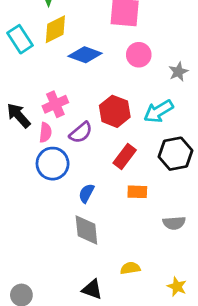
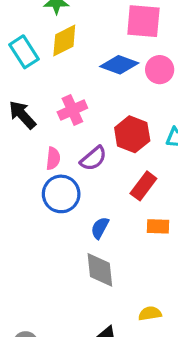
blue diamond: (85, 55) -> (119, 65), moved
pink cross: (55, 104) -> (72, 110), moved
black arrow: (19, 116) -> (22, 115), moved

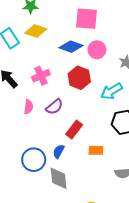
yellow diamond: (64, 41) -> (36, 31), turned 45
red hexagon: (132, 134) -> (79, 78), moved
red rectangle: (143, 186) -> (74, 130), moved
blue circle: (61, 194) -> (34, 160), moved

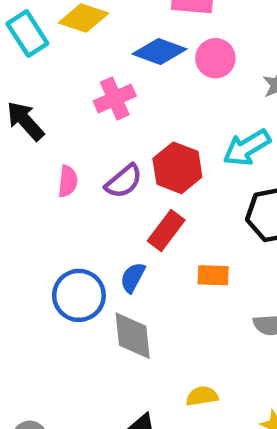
pink cross: (41, 76) -> (115, 98), moved
red hexagon: (79, 78) -> (177, 168), moved

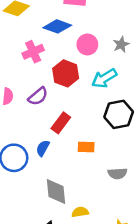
pink circle: (215, 58) -> (87, 44), moved
red hexagon: (177, 168) -> (66, 73), moved
gray diamond: (133, 336) -> (56, 192), moved

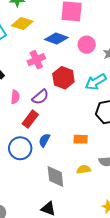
pink circle: (87, 44) -> (87, 45), moved
red rectangle: (61, 123) -> (30, 119), moved
yellow semicircle: (80, 212) -> (84, 169), moved

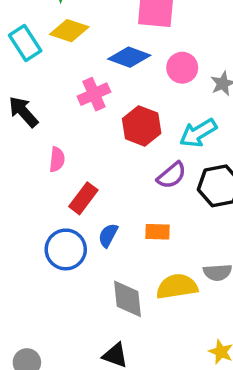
purple semicircle: (40, 97) -> (172, 175), moved
orange rectangle: (81, 139) -> (157, 232), moved
yellow semicircle: (84, 169) -> (177, 287), size x1.6

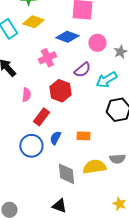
red hexagon: (142, 126) -> (60, 91), moved
purple semicircle: (172, 175) -> (82, 70), moved

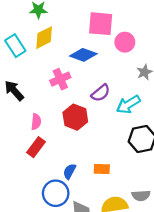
yellow diamond: (33, 22) -> (44, 38), turned -45
pink circle: (97, 43) -> (125, 42), moved
red rectangle: (41, 117) -> (36, 147), moved
blue circle: (31, 146) -> (56, 193), moved

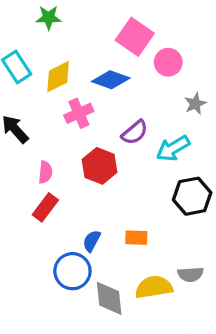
pink square: (101, 24) -> (135, 37), turned 30
yellow diamond: (44, 38) -> (58, 77), moved

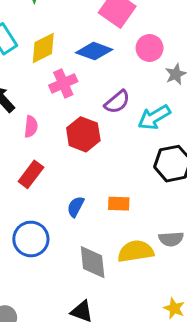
pink circle: (168, 62) -> (150, 48), moved
pink semicircle: (45, 172) -> (31, 127), moved
blue circle: (72, 271) -> (31, 239), moved

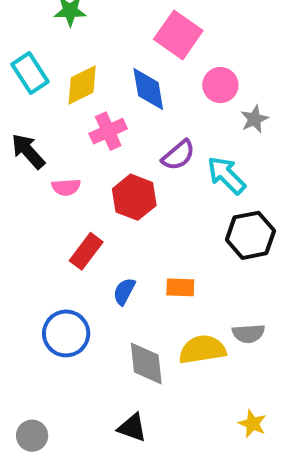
blue diamond: (94, 51) -> (148, 89), turned 60
cyan arrow: (154, 117) -> (226, 175), turned 76
pink semicircle: (31, 127) -> (66, 187), turned 80
red rectangle: (31, 174) -> (86, 251), moved

